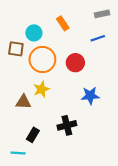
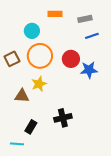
gray rectangle: (102, 14) -> (85, 19), moved
orange rectangle: (63, 23) -> (55, 14), moved, turned -56
brown square: (16, 49) -> (12, 59), moved, turned -35
blue star: (90, 96) -> (89, 70), moved

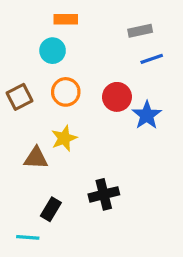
orange rectangle: (55, 14) -> (66, 19), moved
orange circle: (40, 56) -> (66, 92), size x0.7
blue star: (89, 70) -> (147, 115), turned -30

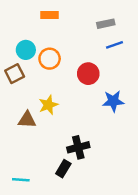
cyan circle: (53, 51) -> (26, 50), moved
orange circle: (66, 92) -> (50, 59), moved
blue star: (147, 115) -> (113, 101), moved, turned 30
black rectangle: (51, 209) -> (63, 169), moved

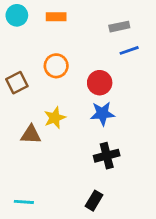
cyan circle: (26, 50) -> (17, 15), moved
blue star: (113, 101) -> (102, 114), moved
black cross: (78, 147) -> (107, 156), moved
black rectangle: (63, 169) -> (94, 201), moved

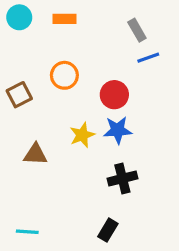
gray rectangle: (119, 27) -> (137, 30), turned 72
yellow star: (55, 118) -> (82, 135), moved

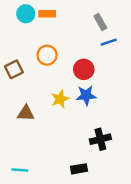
cyan circle: (19, 17) -> (26, 14), moved
black cross: (122, 178) -> (100, 139), moved
black rectangle: (108, 230) -> (79, 169), turned 49

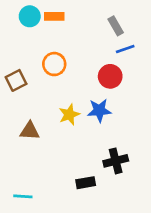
red circle: (84, 69) -> (110, 76), moved
black rectangle: (79, 169) -> (86, 183), moved

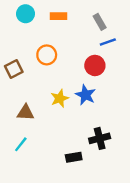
orange rectangle: (54, 16) -> (58, 16), moved
blue star: (99, 110) -> (85, 95), turned 30
cyan line: (23, 196) -> (21, 144), moved, turned -56

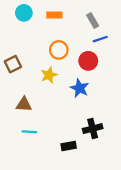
orange circle: (47, 55) -> (59, 50), moved
yellow star: (60, 98) -> (49, 75), moved
cyan line: (21, 144) -> (29, 132), moved, turned 56

